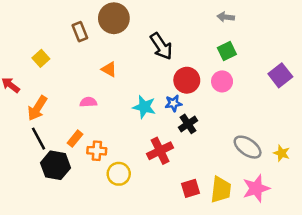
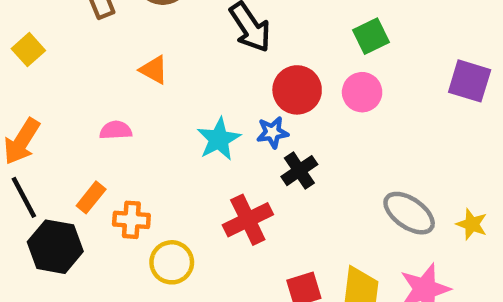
purple square: (280, 75) -> (470, 81), turned -35
cyan star: (144, 107) -> (219, 139), turned 30

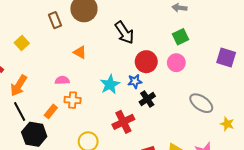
gray ellipse: (409, 213) -> (201, 103), moved
orange cross: (131, 220) -> (73, 100), moved

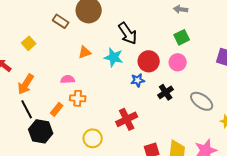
brown rectangle: (55, 20) -> (61, 21), turned -35
orange triangle: (80, 52) -> (85, 52), turned -48
cyan star: (110, 84) -> (114, 57), moved, turned -30
black cross: (147, 99) -> (166, 92), moved

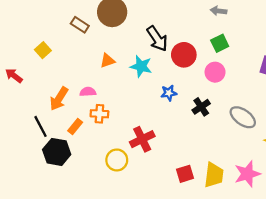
red circle: (149, 61) -> (184, 55), moved
orange arrow: (26, 84) -> (59, 99), moved
red cross: (127, 119) -> (142, 139), moved

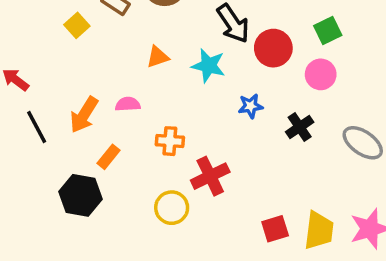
yellow square: (43, 50) -> (77, 25), moved
orange cross: (99, 114) -> (170, 141), moved
black line: (40, 126) -> (37, 127), moved

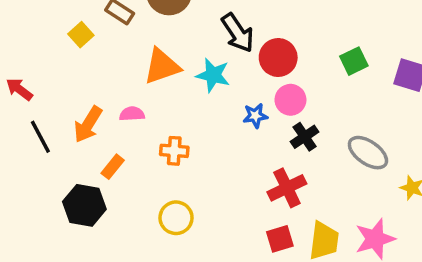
green square: (328, 31) -> (354, 61), moved
orange triangle: (158, 57) -> (162, 66), size x1.6
pink circle: (321, 74) -> (290, 100), moved
red cross: (210, 176) -> (287, 188), moved

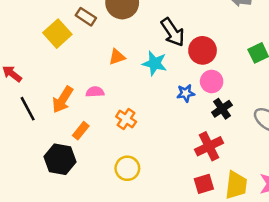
yellow square: (81, 35) -> (57, 34), size x1.5
orange triangle: (162, 66) -> (117, 57), size x0.6
orange cross: (174, 151) -> (126, 119), turned 30

